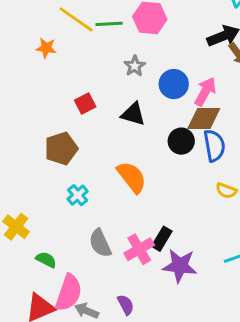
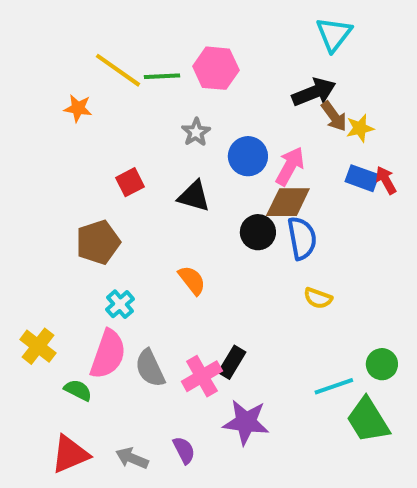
orange semicircle: (132, 177) -> (192, 280), size x0.7
purple star: (180, 266) -> (246, 422), moved
pink semicircle: (69, 293) -> (108, 354), moved

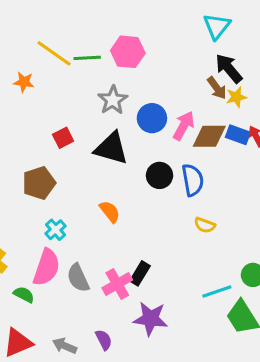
black arrow: (314, 92) -> (229, 68), moved, turned -108
gray star: (196, 132) -> (113, 100), size x1.4
black triangle: (194, 196) -> (111, 148), size x1.4
brown diamond: (288, 202) -> (209, 136), moved

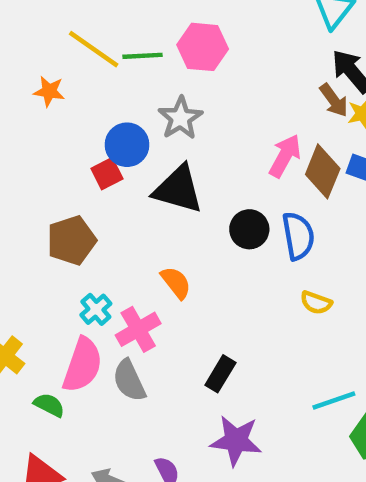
blue circle: (152, 118) -> (127, 145), moved
brown diamond: (209, 136) -> (323, 171), turned -68
pink cross: (117, 284) -> (138, 329), moved

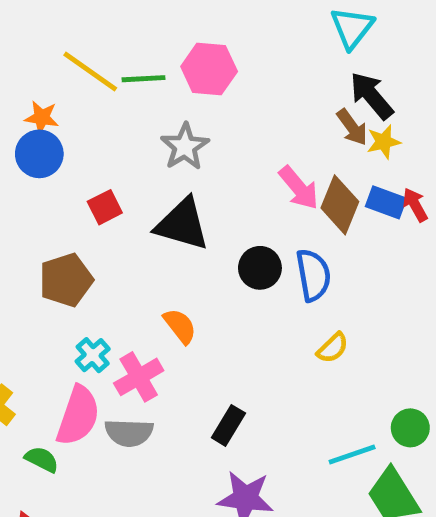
blue circle: (127, 145) -> (39, 154), moved
pink arrow: (285, 156) -> (299, 188), turned 111
yellow semicircle: (316, 303) -> (333, 348), turned -64
gray semicircle: (129, 380) -> (129, 433), turned -63

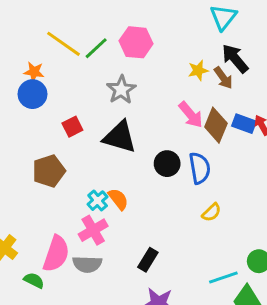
green line: (144, 79) -> (96, 48), turned -40
yellow star: (384, 142) -> (198, 70), moved
cyan cross: (93, 355) -> (98, 201), moved

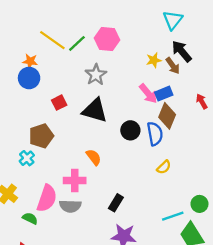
blue rectangle: (244, 124) -> (164, 94), moved, turned -42
brown diamond: (216, 125) -> (167, 116), moved
cyan cross: (98, 201) -> (27, 158), moved
pink cross: (93, 230) -> (75, 181), turned 30

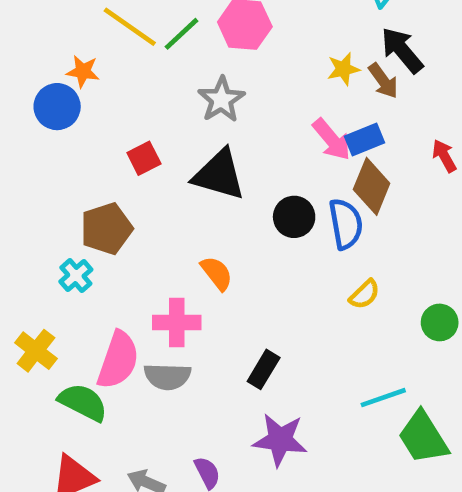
blue circle: (29, 78) -> (57, 107), moved
green circle: (199, 204) -> (440, 322), moved
green semicircle: (30, 218) -> (83, 402), size x1.5

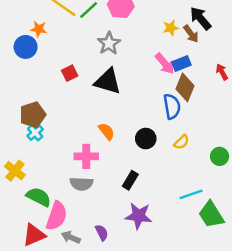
black circle: (294, 217) -> (146, 139), moved
brown pentagon: (106, 229) -> (33, 115), moved
pink semicircle: (118, 360) -> (57, 216), moved

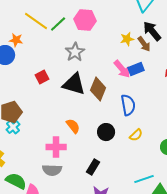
brown diamond: (185, 87) -> (98, 89), moved

